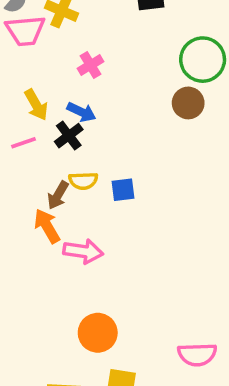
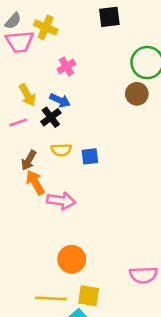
brown arrow: (58, 195) -> (29, 160), moved

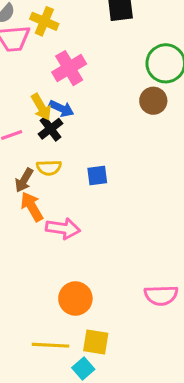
pink cross: (66, 66) -> (69, 68), size x1.5
yellow arrow: (27, 95) -> (41, 107), moved
yellow semicircle: (61, 150) -> (49, 168), moved
pink semicircle: (143, 275) -> (161, 295), moved

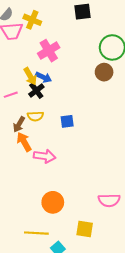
yellow square: (96, 342) -> (85, 229), moved

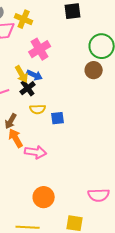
yellow semicircle: (35, 116) -> (38, 109), moved

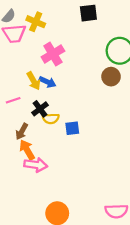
black cross: (28, 88) -> (40, 109), moved
pink arrow: (36, 152) -> (36, 165), moved

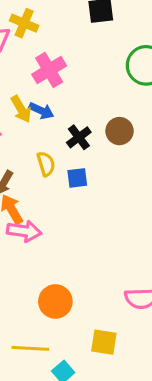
brown circle: (111, 77) -> (119, 131), moved
black cross: (40, 109) -> (79, 137), moved
yellow semicircle: (51, 119) -> (46, 164), turned -105

